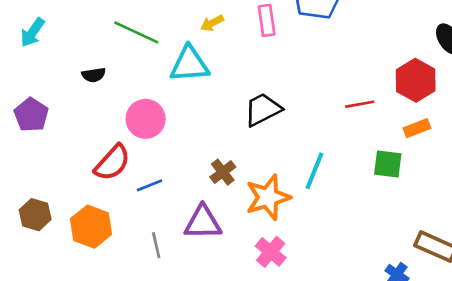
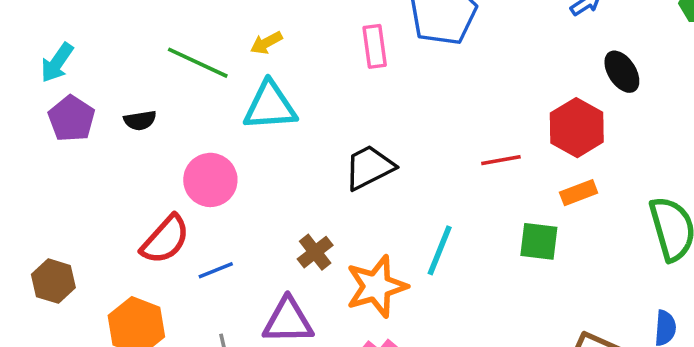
yellow arrow: (212, 23) -> (266, 43), moved
purple pentagon: (31, 115) -> (71, 119), moved
brown hexagon: (35, 215) -> (53, 281), moved

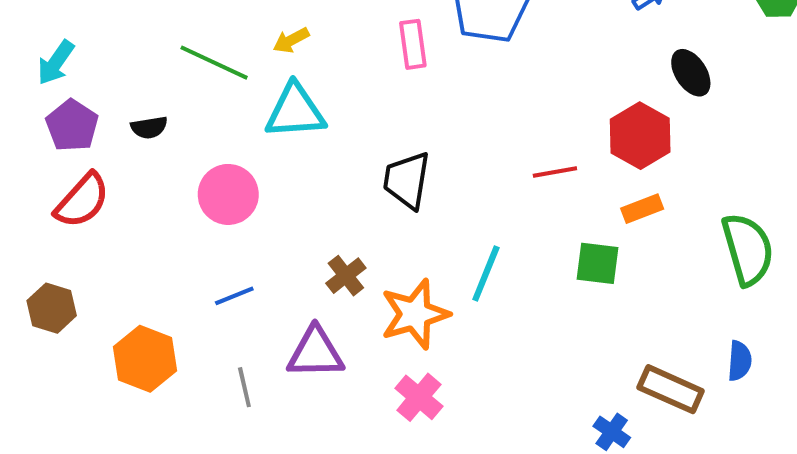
black trapezoid: (369, 167) -> (407, 180), turned -54
red semicircle: (165, 240) -> (82, 201), moved

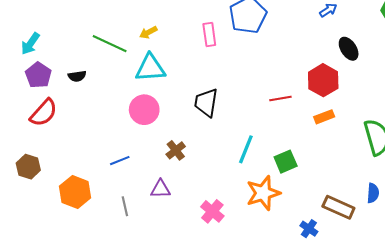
pink circle: (228, 194) -> (144, 110), moved
green square: (598, 263) -> (286, 162), moved, turned -30
orange star: (415, 314) -> (263, 193), moved
purple triangle: (315, 353) -> (160, 189), size x0.7

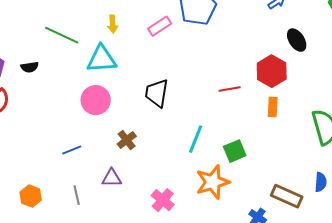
yellow arrow: (148, 32) -> (113, 24), moved, turned -66
pink rectangle: (209, 34) -> (160, 26), turned 65
orange rectangle: (324, 117) -> (273, 107), turned -66
orange hexagon: (75, 192) -> (31, 196), moved, size x0.7

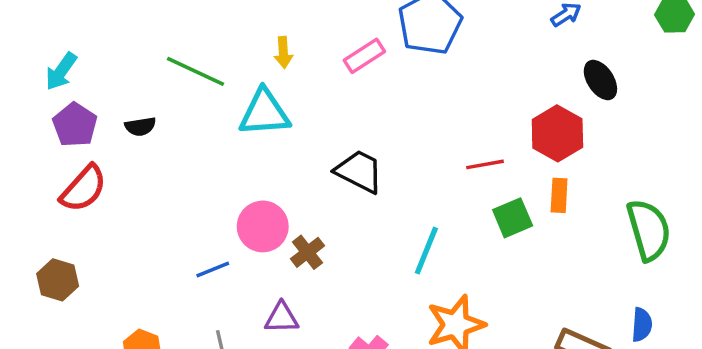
black trapezoid: (157, 93) -> (359, 171), turned 108
pink circle: (96, 100) -> (263, 226), moved
green square: (235, 151) -> (513, 218), moved

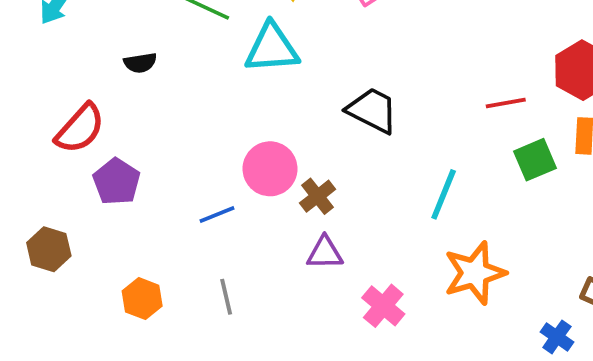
purple pentagon: (75, 125) -> (116, 182), moved
brown hexagon: (58, 280) -> (49, 249), moved
purple triangle: (282, 318) -> (325, 253), moved

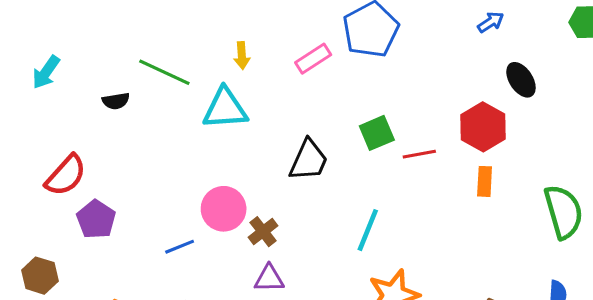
black semicircle: (140, 63) -> (116, 101), moved
black trapezoid: (372, 110) -> (309, 160), turned 87
green square: (535, 160) -> (377, 133), moved

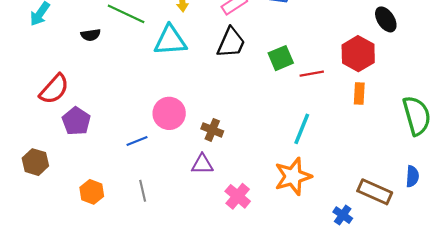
black trapezoid: (309, 160) -> (231, 43), moved
cyan line: (368, 230) -> (302, 129), moved
brown cross: (263, 232) -> (212, 130), moved, turned -30

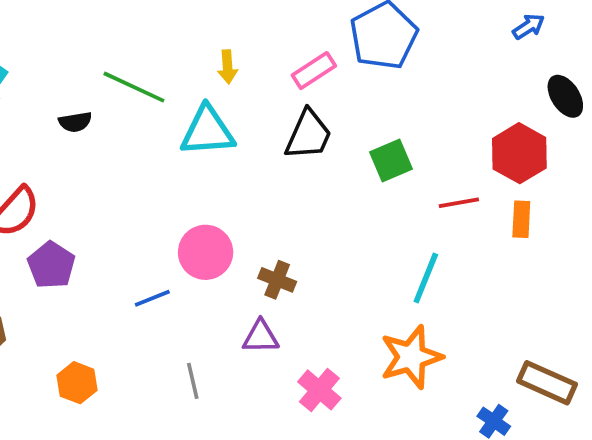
red line: (312, 74) -> (459, 203), moved
gray line: (143, 191) -> (193, 381), moved

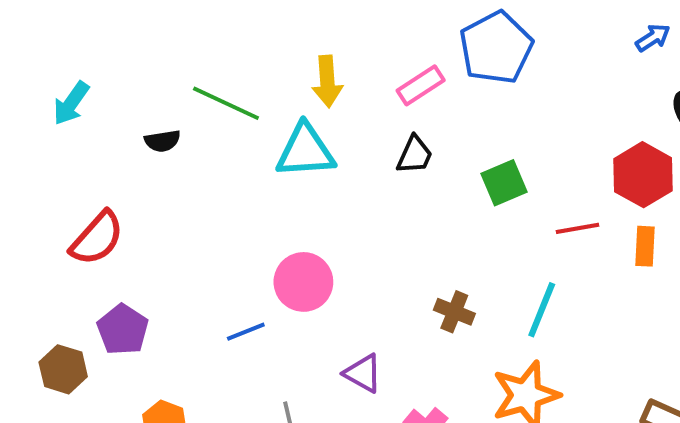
yellow arrow: (228, 67) -> (327, 81), size x1.4
black trapezoid: (308, 135) -> (415, 155), size x0.7
purple pentagon: (51, 265) -> (123, 330), moved
brown cross: (277, 280) -> (454, 312), moved
purple triangle: (261, 337) -> (363, 373), turned 30

